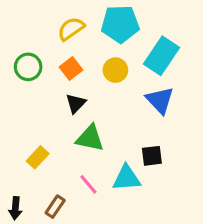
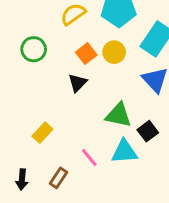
orange square: (71, 68) -> (86, 54), moved
green triangle: (90, 138) -> (118, 115), moved
black square: (152, 156) -> (148, 131), turned -30

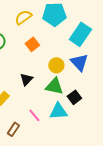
yellow circle: (114, 52) -> (56, 65), moved
black triangle: (78, 83) -> (26, 79), moved

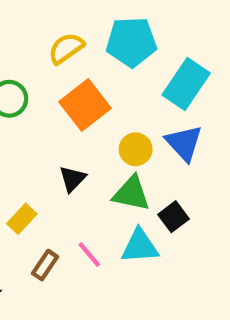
orange square: (32, 44) -> (85, 105), size x1.6
brown rectangle: (13, 129) -> (45, 265), moved

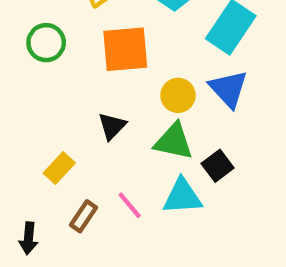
orange square: (85, 105) -> (125, 49), turned 33

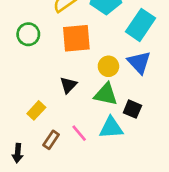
black square: (218, 166) -> (132, 109), turned -30

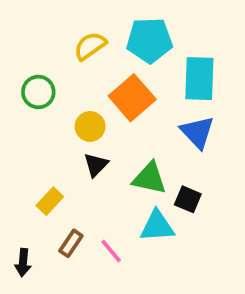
cyan rectangle: (141, 25) -> (199, 79), turned -32
orange square: (76, 38) -> (132, 98), moved, turned -36
yellow circle: (108, 66) -> (90, 126), moved
pink line: (79, 133) -> (111, 251), moved

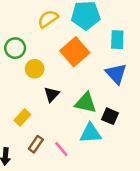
cyan rectangle: (199, 79) -> (117, 40), size x0.7
yellow circle: (90, 126) -> (35, 69), moved

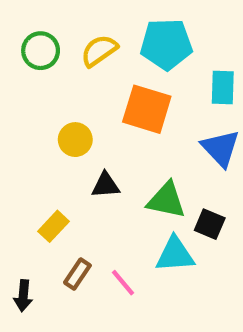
green circle: (15, 48) -> (41, 51), moved
orange square: (75, 52) -> (147, 109), turned -32
black triangle: (52, 94) -> (106, 185), turned 42

